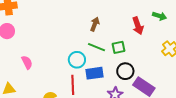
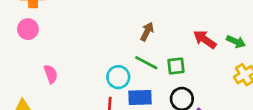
green arrow: (160, 16) -> (236, 42), moved
red arrow: (138, 26) -> (205, 39), turned 138

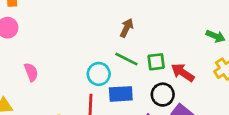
red arrow: (205, 39) -> (183, 72), moved

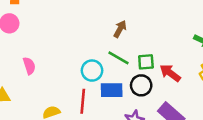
black circle: (163, 95) -> (141, 85), moved

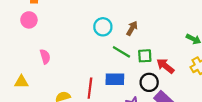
brown arrow: (120, 29) -> (132, 28), moved
cyan circle: (92, 71) -> (103, 27), moved
black circle: (141, 85) -> (149, 82), moved

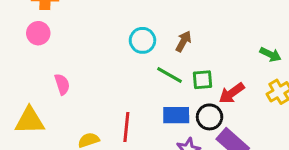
red arrow: (165, 66) -> (232, 93), turned -72
blue rectangle: (115, 79) -> (176, 115), moved
yellow triangle: (21, 82) -> (30, 121), size x1.5

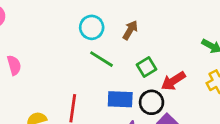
green line: (170, 75) -> (101, 59), moved
green square: (203, 80) -> (146, 67), turned -30

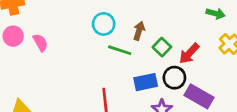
brown arrow: (130, 30) -> (139, 31), moved
pink semicircle: (14, 65) -> (40, 43), moved

